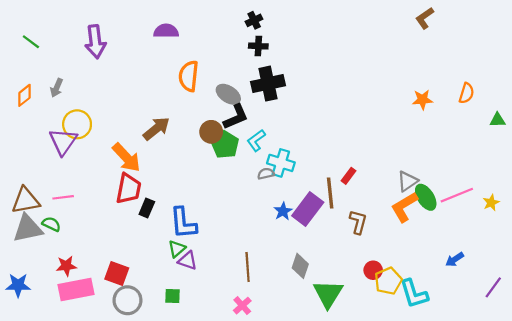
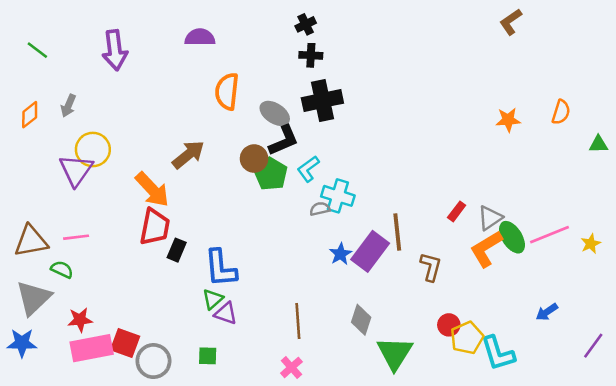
red rectangle: (348, 176) -> (457, 211), moved
gray triangle: (28, 228) -> (34, 298), moved, turned -32
red square: (117, 273) -> (125, 343), moved

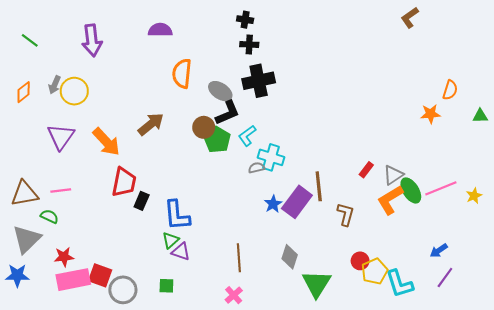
black cross: (306, 24) -> (245, 20), turned 35
orange star: (508, 120) -> (430, 114), moved
yellow circle: (93, 149) -> (74, 91), moved
orange arrow: (152, 189) -> (106, 142), moved
purple line: (593, 346) -> (445, 277), moved

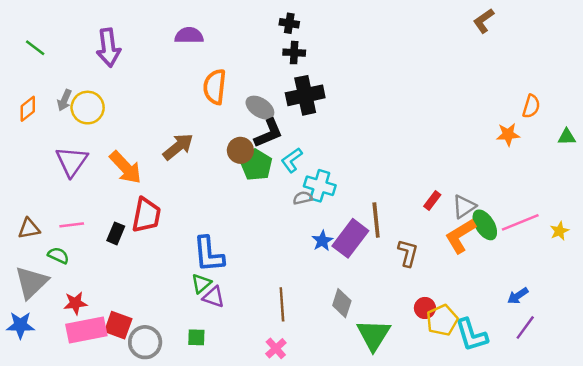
brown triangle: (25, 194) -> (29, 229), size x0.7
black rectangle: (142, 201) -> (116, 233), moved

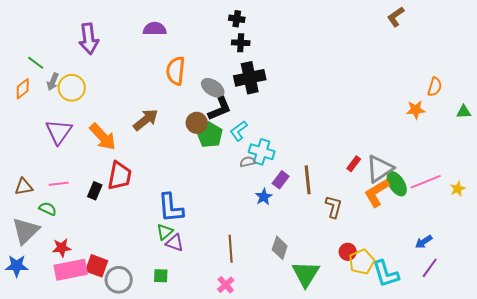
green line: (35, 48) -> (36, 63), moved
gray triangle: (464, 207) -> (380, 169), size x1.4
purple rectangle: (350, 238) -> (281, 180), moved, size x0.6

